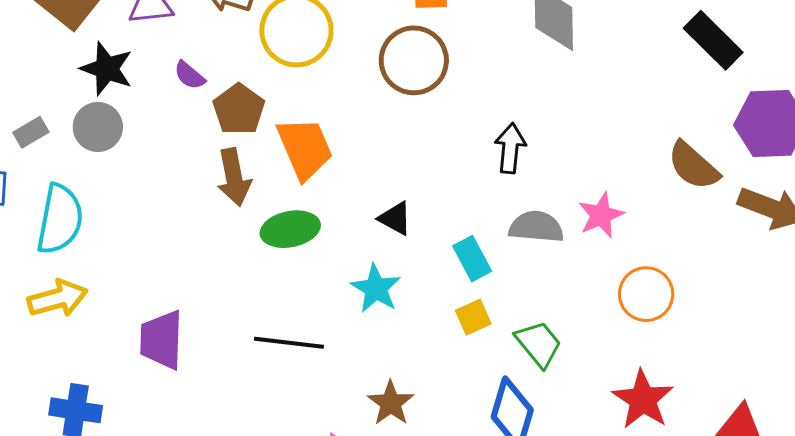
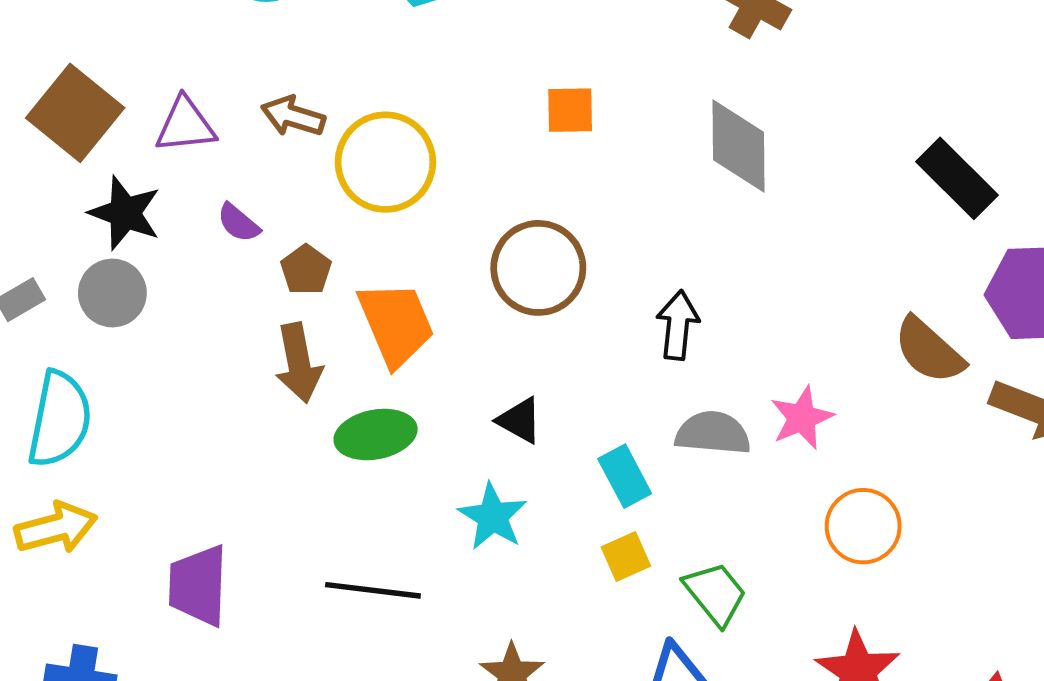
brown circle: (414, 60) -> (538, 268), moved
brown pentagon: (239, 109) -> (306, 270), size x0.7

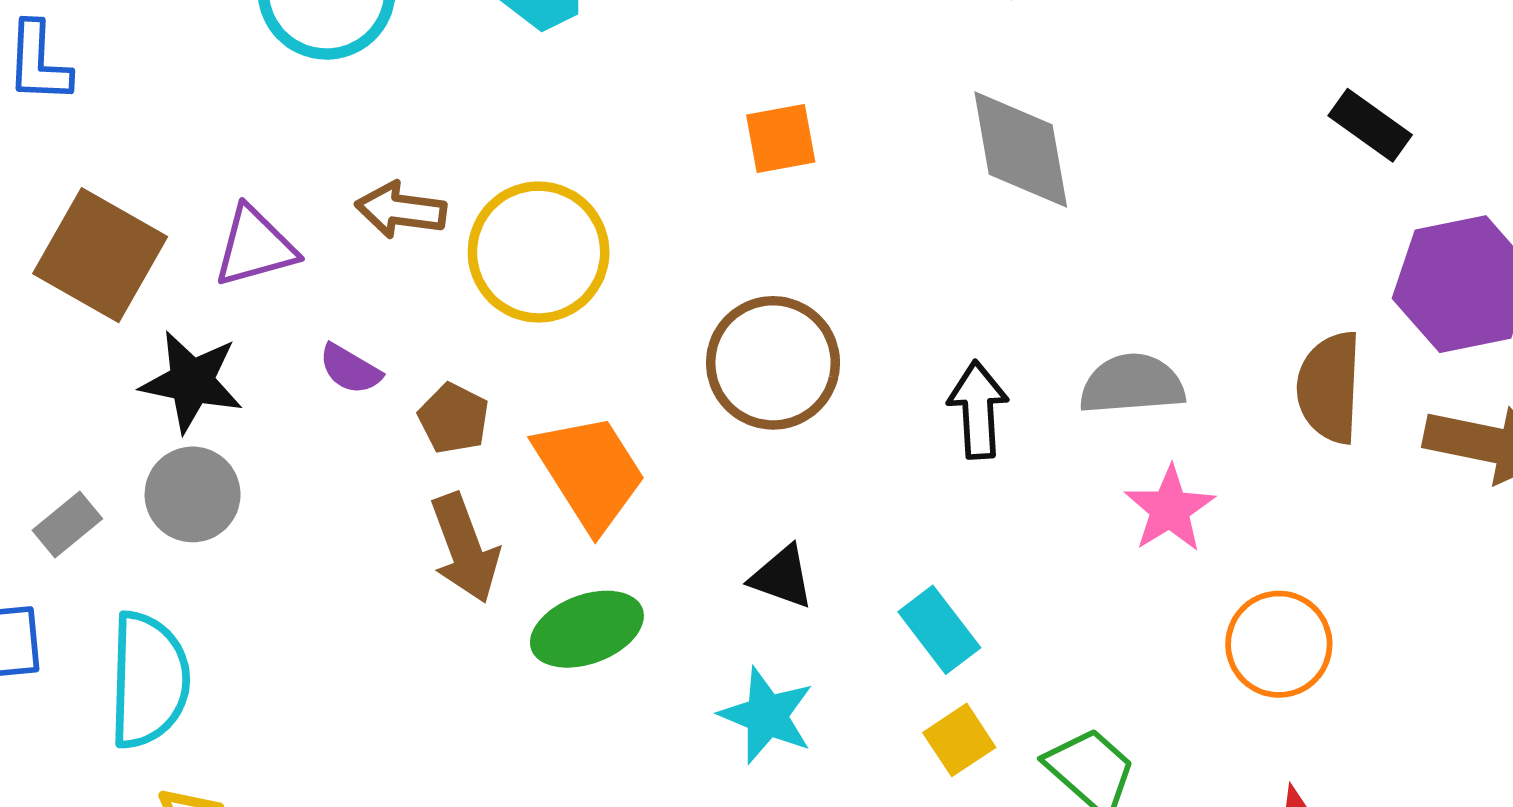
black rectangle: (957, 178) -> (1370, 125), moved, size x0.7
brown semicircle: (929, 350) -> (1329, 387), turned 60
gray semicircle: (713, 433) -> (1132, 384), moved

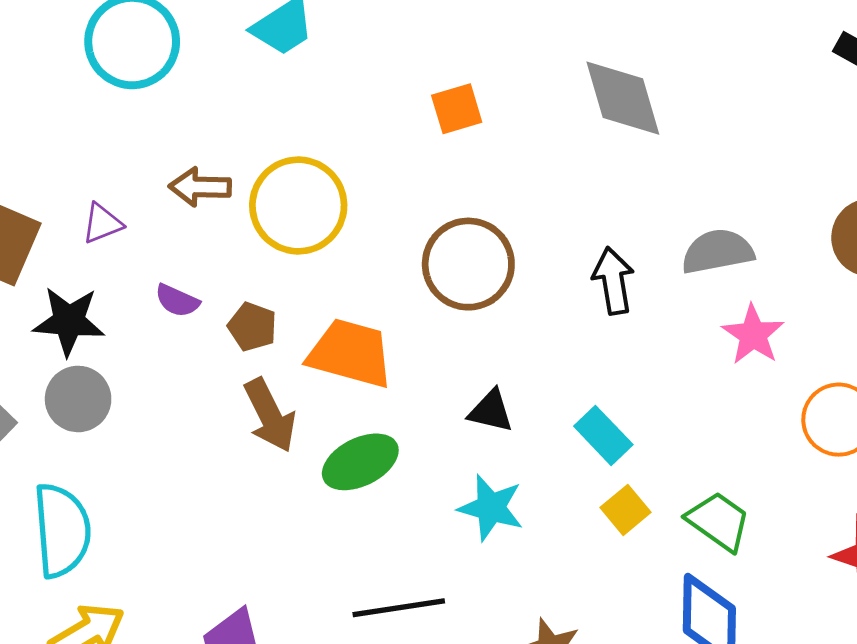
purple triangle: (255, 247) -> (102, 223), size x0.7
orange trapezoid: (590, 472) -> (350, 353), turned -36

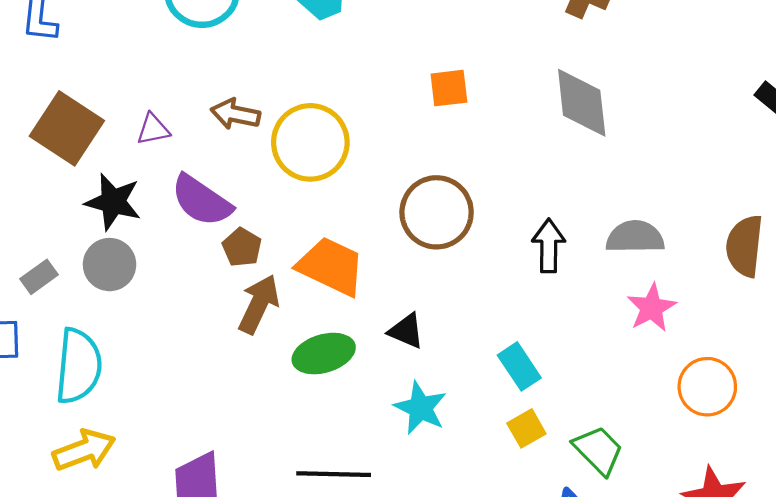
purple semicircle: (177, 301) -> (201, 201), size x1.8
brown pentagon: (252, 327) -> (242, 247), moved
black triangle: (491, 411) -> (406, 331), moved
brown arrow: (270, 415) -> (259, 304), turned -138

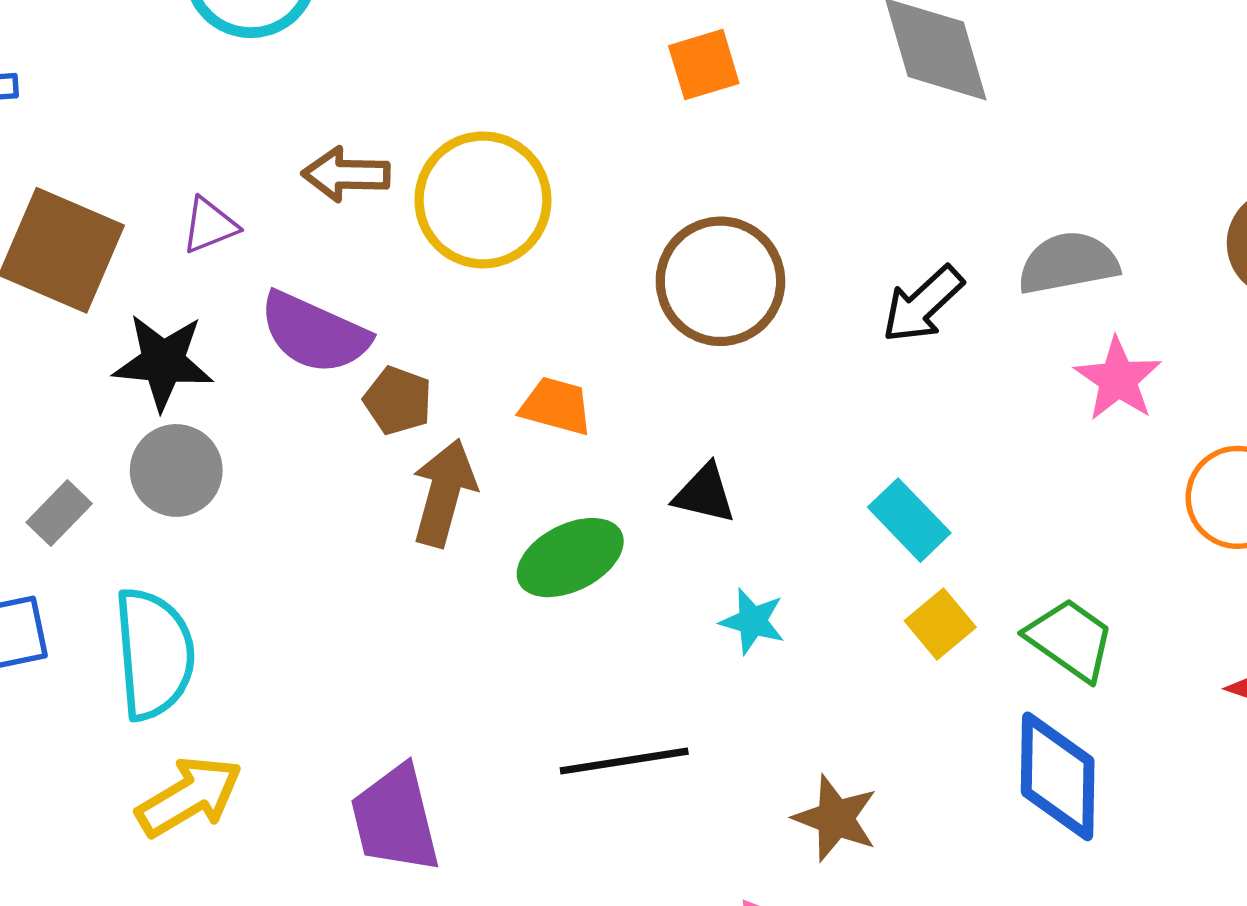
black arrow: (549, 246) -> (923, 304), turned -123
orange trapezoid: (331, 266) -> (556, 406), size x0.6
cyan star: (420, 408) -> (752, 621), size x0.7

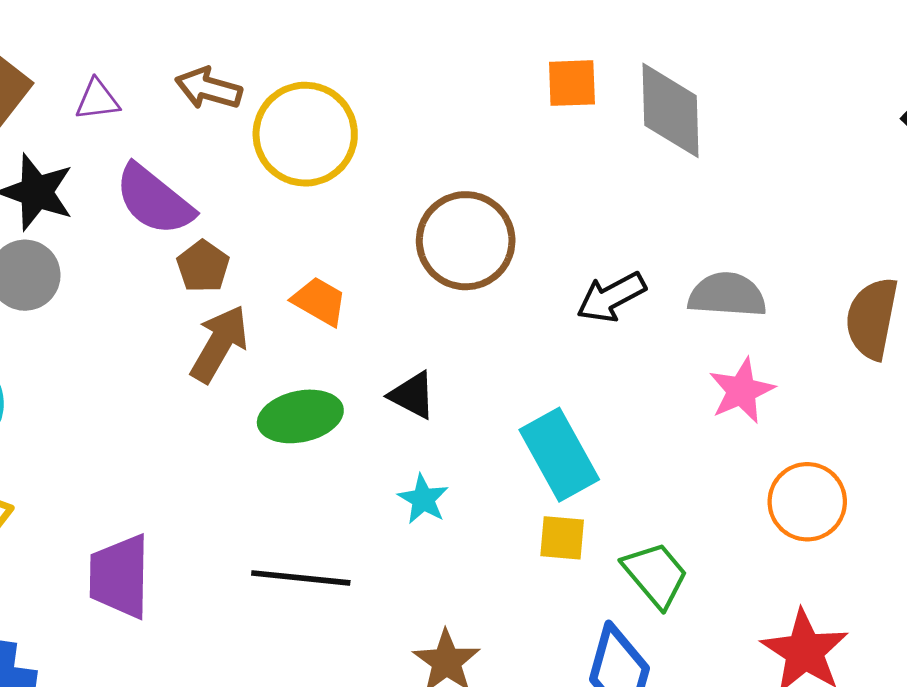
orange square: (704, 65) -> (572, 83), moved
cyan rectangle: (909, 520) -> (559, 455), size x1.4
yellow square: (940, 624) -> (562, 538), turned 30

